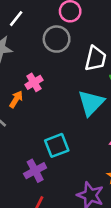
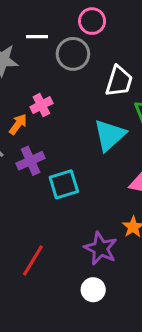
white line: (16, 19) -> (37, 37), moved, turned 48
purple cross: (35, 171) -> (31, 161), moved

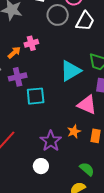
white trapezoid: (119, 81) -> (85, 21), moved

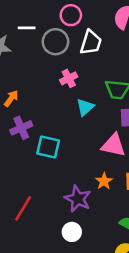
pink cross: (31, 43) -> (69, 78), moved
cyan triangle: (71, 71) -> (85, 107), size x0.7
cyan square: (36, 96) -> (48, 147), turned 30

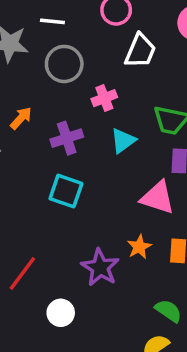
gray circle: (55, 42) -> (64, 64), moved
purple cross: (21, 128) -> (67, 138), moved
white circle: (72, 232) -> (61, 313), moved

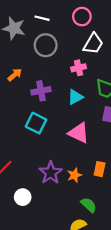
pink cross: (104, 98) -> (79, 68), moved
pink triangle: (158, 198) -> (79, 133), moved
orange star: (139, 247) -> (74, 175), moved

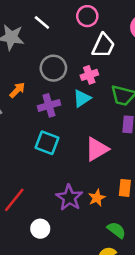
white line: (42, 18) -> (42, 23), turned 32
gray circle: (46, 45) -> (53, 68), moved
cyan triangle: (75, 97) -> (82, 98), moved
pink triangle: (79, 133) -> (97, 149), turned -50

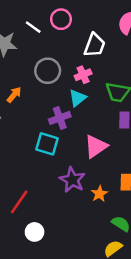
pink circle: (87, 16) -> (61, 19), moved
purple cross: (49, 105) -> (60, 118), moved
purple star: (69, 198) -> (72, 180), moved
white circle: (40, 229) -> (35, 232), moved

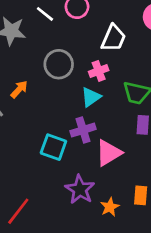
purple cross: (60, 118) -> (83, 130), moved

